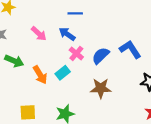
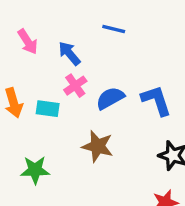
blue line: (75, 13) -> (114, 29), moved
cyan rectangle: (63, 73) -> (48, 109), turned 32

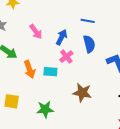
blue arrow: (69, 53) -> (62, 37), turned 70
blue semicircle: (110, 98) -> (89, 44), moved, turned 108

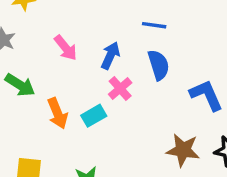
cyan rectangle: (50, 72) -> (94, 116), turned -32
brown star: (82, 93) -> (183, 150), moved

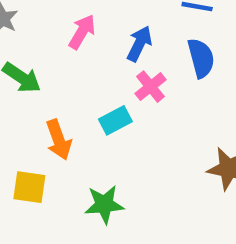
pink arrow: (66, 48) -> (82, 32), turned -112
orange arrow: (57, 113) -> (59, 140), moved

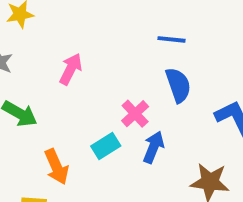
blue arrow: (139, 44) -> (154, 147), moved

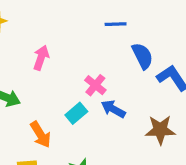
blue semicircle: (178, 85) -> (142, 56), moved
blue arrow: (154, 147) -> (113, 109), turned -75

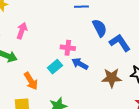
pink arrow: (41, 58) -> (22, 31), moved
pink cross: (95, 85) -> (68, 48), turned -32

